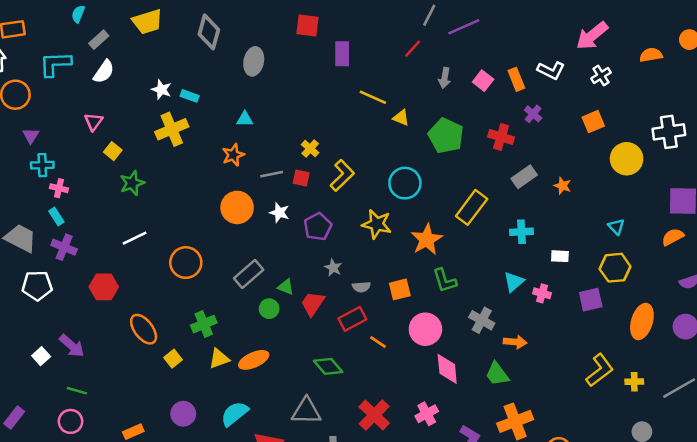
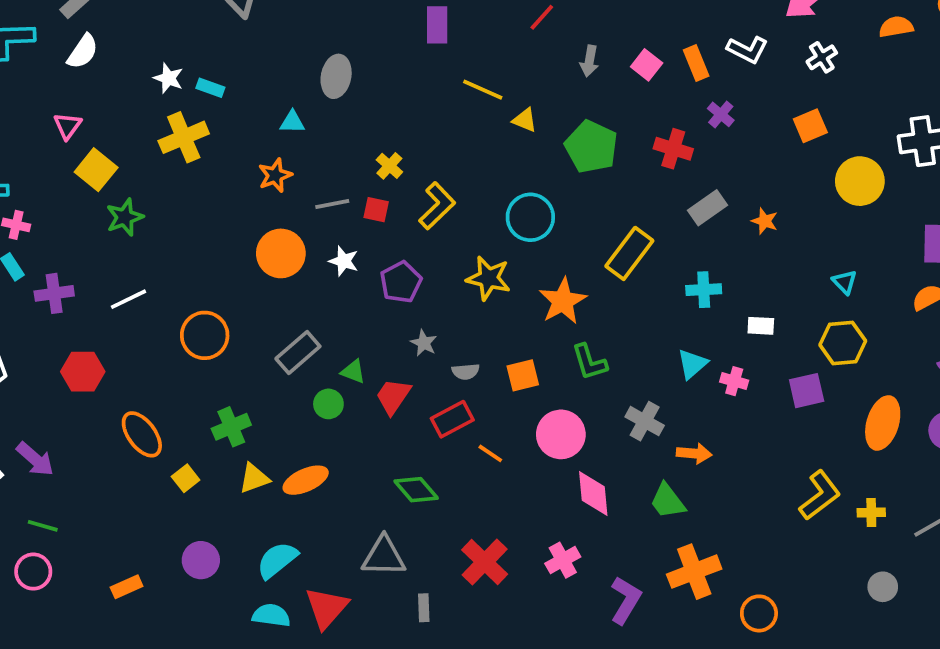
gray ellipse: (254, 61) -> (336, 76), moved
yellow square: (113, 151) -> (96, 170), size x1.5
purple cross: (64, 247) -> (54, 293), moved, turned -30

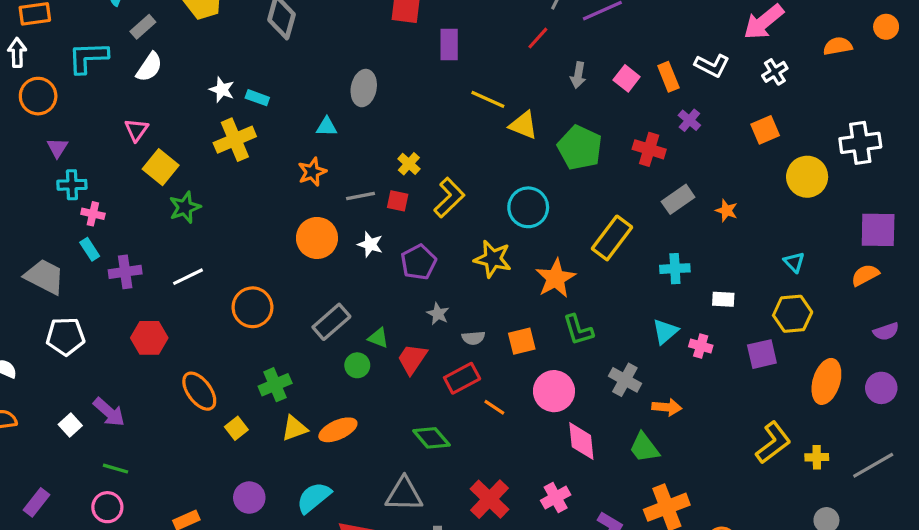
yellow triangle: (525, 120) -> (523, 125), size x1.4

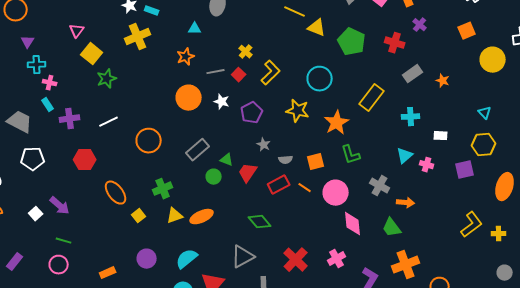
red square: (398, 201) -> (239, 75), turned 32
orange line: (494, 407) -> (305, 188), moved
gray triangle: (404, 494) -> (243, 257), turned -30

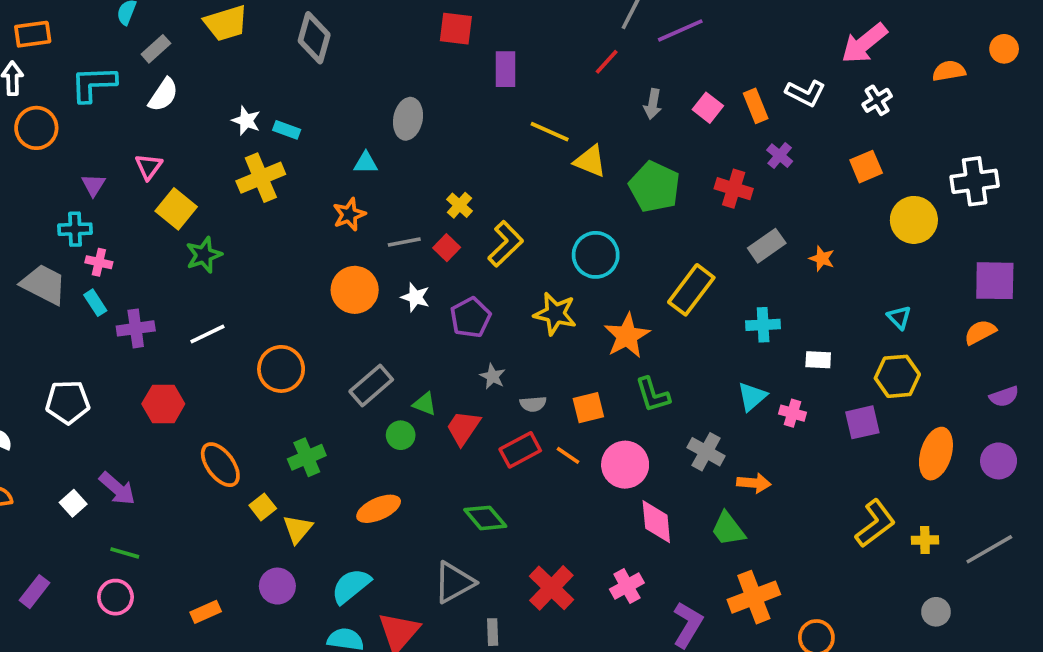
purple triangle: (28, 42) -> (93, 185), moved
gray trapezoid: (20, 122) -> (44, 284), moved
yellow triangle: (175, 216) -> (298, 529), moved, turned -30

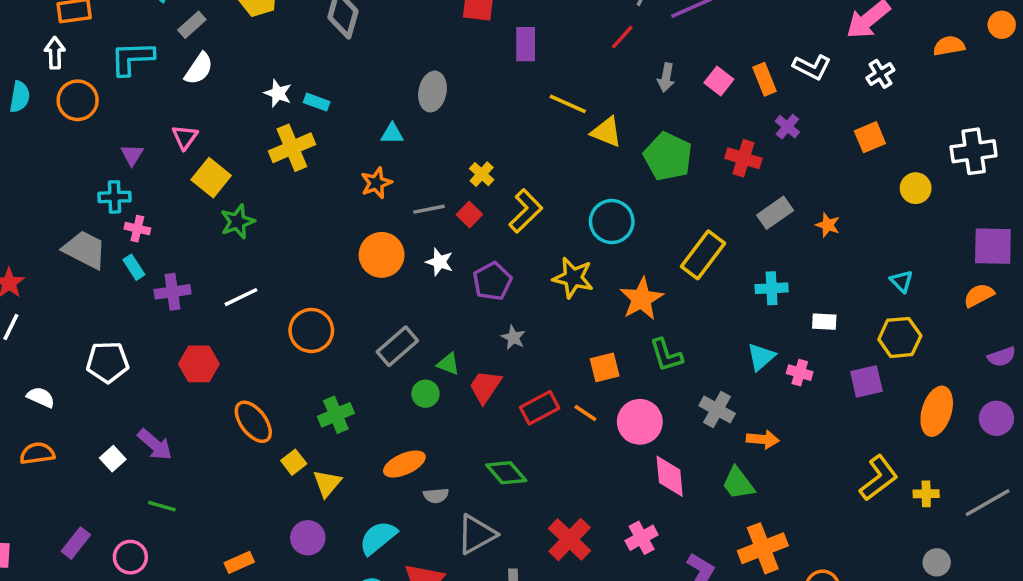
yellow circle: (914, 220) -> (916, 188), size x0.7
gray semicircle: (533, 404) -> (436, 496), moved
pink circle: (115, 597) -> (130, 557), moved

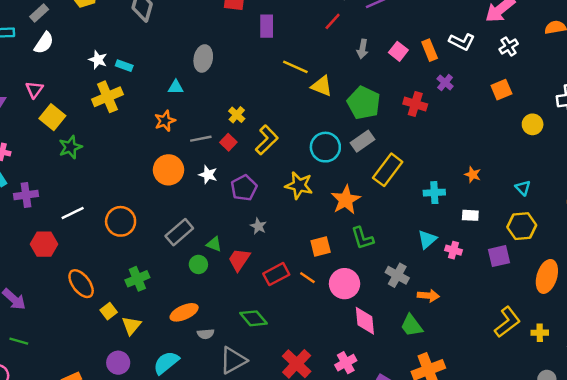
gray rectangle: (775, 213) -> (362, 141), moved
orange star: (828, 225) -> (473, 175), moved
white line: (241, 297) -> (73, 213), moved

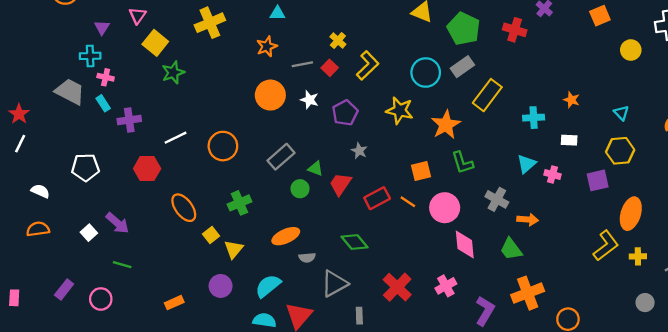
orange ellipse: (547, 276) -> (631, 214), moved

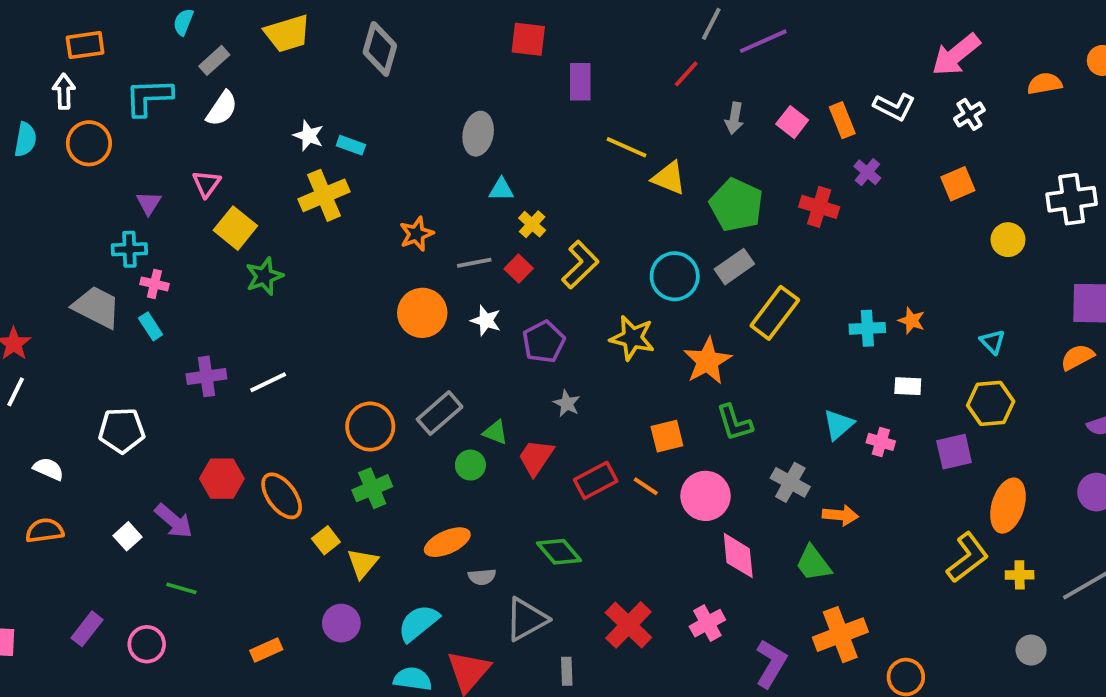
cyan triangle: (277, 13) -> (501, 190), moved
cyan cross: (534, 118) -> (867, 328), moved
purple cross: (129, 120) -> (206, 376), moved
orange circle: (223, 146) -> (370, 427), moved
red hexagon: (147, 169) -> (222, 479), moved

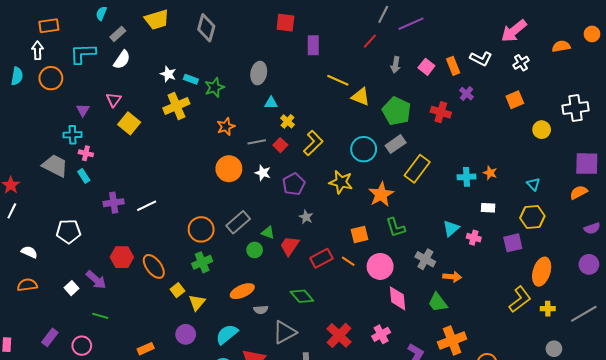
green star: (264, 276) -> (214, 87), moved

